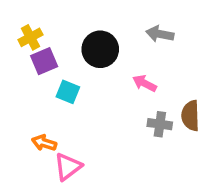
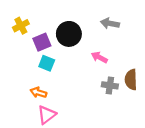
purple square: (44, 61) -> (42, 42), moved
orange arrow: (44, 143) -> (38, 92), moved

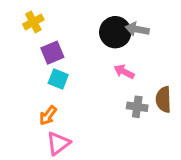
yellow cross: (21, 26) -> (33, 22), moved
black circle: (69, 34) -> (115, 32), moved
orange arrow: (38, 92) -> (48, 116), turned -70

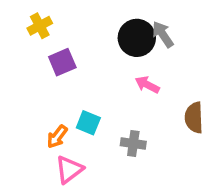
gray arrow: (137, 29) -> (163, 34), turned 45
cyan square: (58, 79) -> (88, 123), moved
gray cross: (137, 107) -> (133, 144), moved

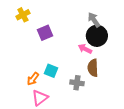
black circle: (137, 38) -> (97, 36), moved
purple square: (62, 62) -> (45, 33), moved
brown semicircle: (194, 118) -> (93, 68), moved

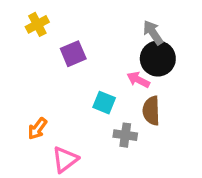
cyan square: (51, 71) -> (104, 103), moved
orange arrow: (33, 79) -> (37, 129), moved

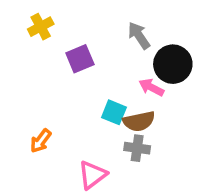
gray arrow: (153, 33) -> (139, 36), moved
brown semicircle: (151, 111) -> (139, 121), moved, turned -100
pink triangle: (65, 160) -> (92, 175), moved

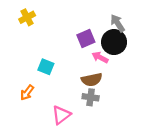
gray arrow: (139, 36) -> (118, 23), moved
purple square: (80, 59) -> (86, 38), moved
cyan square: (114, 112) -> (46, 67), moved

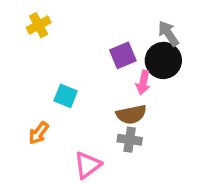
pink arrow: (100, 57) -> (143, 82), turned -105

